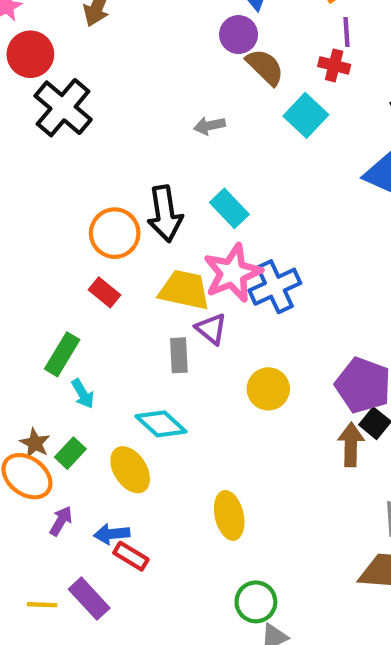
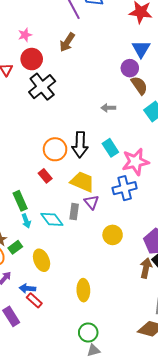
pink star: (233, 273) -> (135, 162), moved
green rectangle: (62, 354) -> (20, 201), turned -66
cyan diamond: (161, 424) -> (52, 219), moved

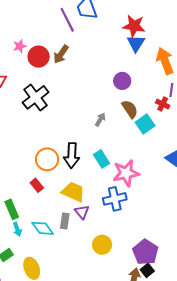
blue triangle: (141, 49) -> (136, 43), moved
red circle: (32, 59) -> (39, 57), moved
brown semicircle: (139, 85) -> (130, 109), moved
gray arrow: (108, 108) -> (100, 120), turned 120

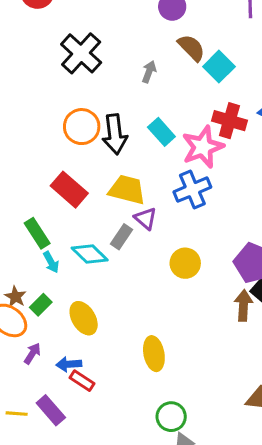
black cross: (36, 97) -> (81, 53), moved
red cross: (163, 104) -> (229, 121), moved, size x1.5
orange circle: (47, 159) -> (82, 127), moved
red rectangle: (37, 185) -> (69, 190), size x1.6
gray rectangle: (65, 221) -> (122, 237), turned 35

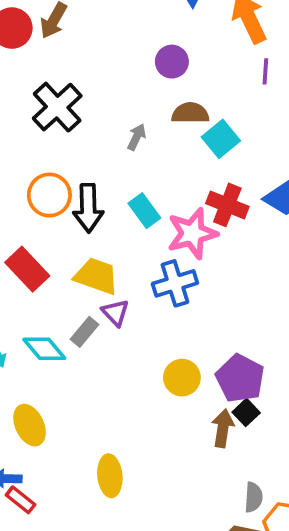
brown semicircle: (191, 48) -> (190, 113), turned -52
yellow circle: (185, 263) -> (182, 378), moved

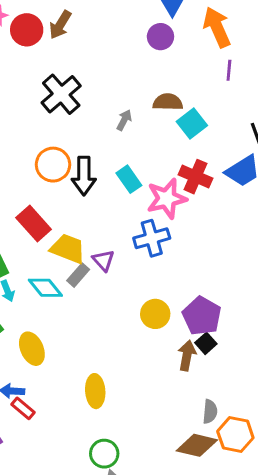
purple circle: (172, 62) -> (160, 37), moved
yellow trapezoid: (96, 276) -> (68, 249), moved

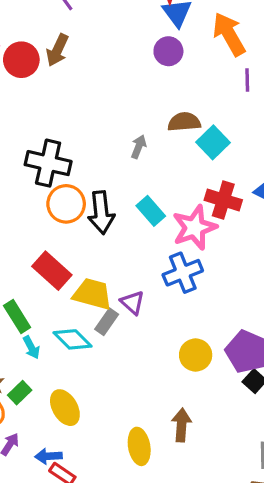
black cross: (61, 94) -> (48, 163), moved, turned -30
brown arrow: (187, 356) -> (181, 425), moved

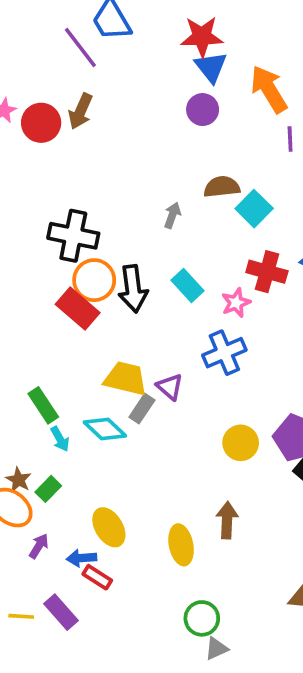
pink star: (194, 228) -> (236, 303), size x0.6
red rectangle: (52, 271) -> (78, 308), moved
yellow ellipse: (65, 408) -> (109, 527), moved

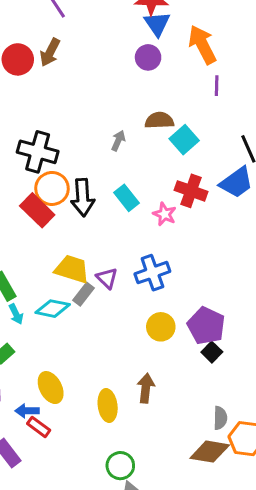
pink star: (236, 303) -> (165, 214), turned -30
blue cross: (224, 353) -> (152, 273), moved
cyan diamond: (105, 429) -> (53, 309), turned -36

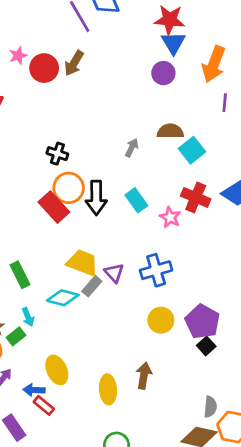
orange arrow: (202, 45) -> (214, 64), turned -135
black cross: (38, 152) -> (57, 154), size x0.6
cyan arrow: (16, 314) -> (28, 317), moved

